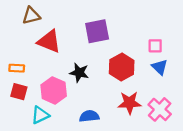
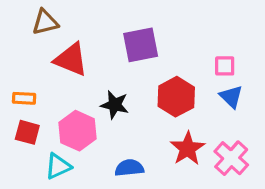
red star: (129, 103) -> (188, 148), turned -30

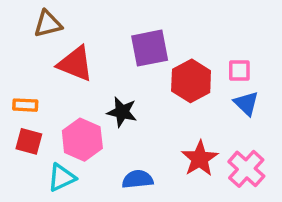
red hexagon: (176, 97) -> (191, 81), moved

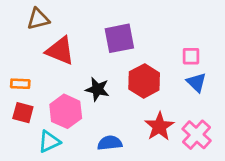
red hexagon: (191, 81) -> (144, 81), moved

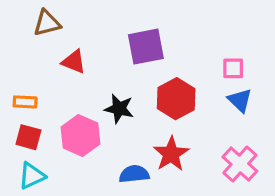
red triangle: (60, 51) -> (74, 62), size x0.7
red star: (159, 126) -> (171, 154), moved
cyan triangle: (49, 142) -> (32, 176), moved

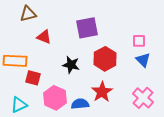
orange rectangle: (25, 102) -> (15, 61), size x1.6
pink hexagon: (80, 136) -> (55, 98), moved
red square: (28, 137) -> (33, 78), moved

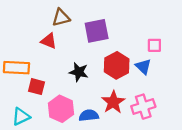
brown triangle: (28, 14) -> (61, 18), moved
blue triangle: (143, 60) -> (143, 67), moved
pink cross: (143, 98) -> (143, 107), moved, turned 30

